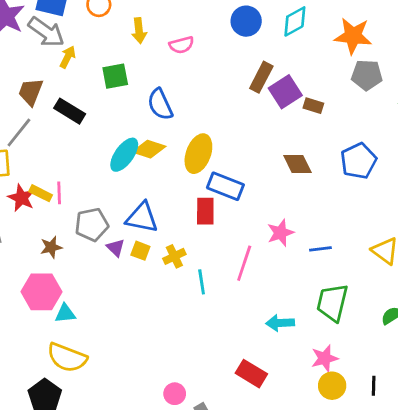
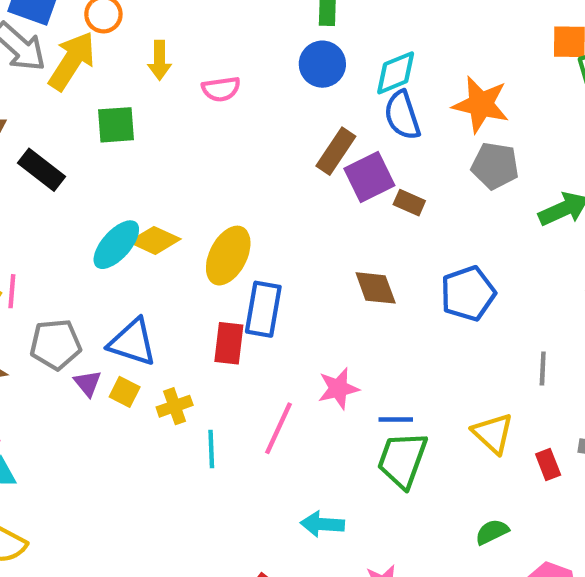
yellow arrow: (68, 57) -> (72, 61), moved, size x1.8
blue semicircle: (160, 104) -> (402, 115), moved
blue rectangle: (225, 186) -> (263, 309), turned 72
green trapezoid: (332, 303) -> (402, 460), moved

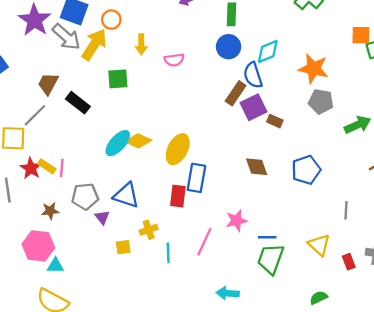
blue semicircle: (402, 115) -> (253, 75), moved
yellow square: (125, 392) -> (123, 247), moved, turned -35

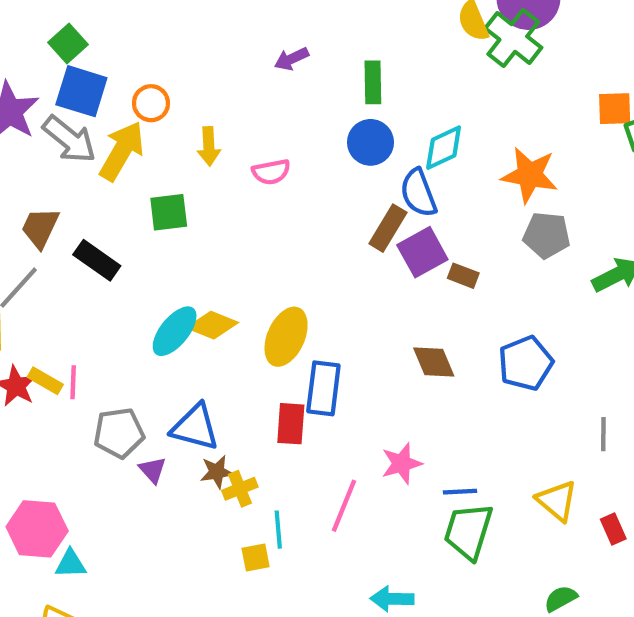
brown star: (50, 211) -> (217, 472), moved
yellow square: (123, 247) -> (256, 558), moved

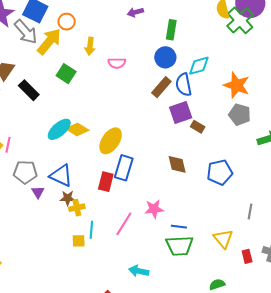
green square: (169, 212) -> (66, 74), turned 30
brown rectangle: (388, 228) -> (161, 87), moved
green trapezoid: (468, 531) -> (180, 246), turned -120

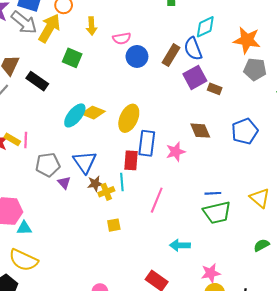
blue circle: (165, 57) -> (137, 56), moved
blue triangle: (61, 176) -> (85, 162), turned 40
pink star: (154, 209) -> (176, 152), moved
cyan line: (91, 230) -> (122, 182), moved

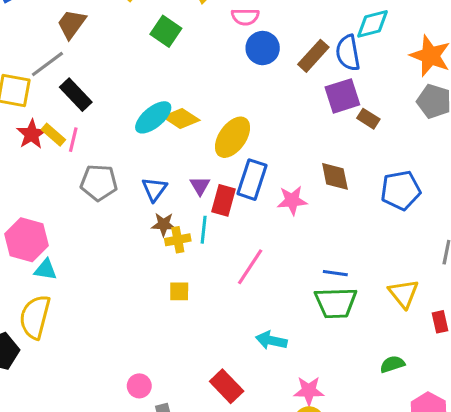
black rectangle: (37, 81) -> (76, 95), moved
blue triangle: (85, 162) -> (154, 189), size x0.7
purple triangle: (64, 183) -> (200, 186), moved
yellow semicircle: (23, 260) -> (35, 317), turned 68

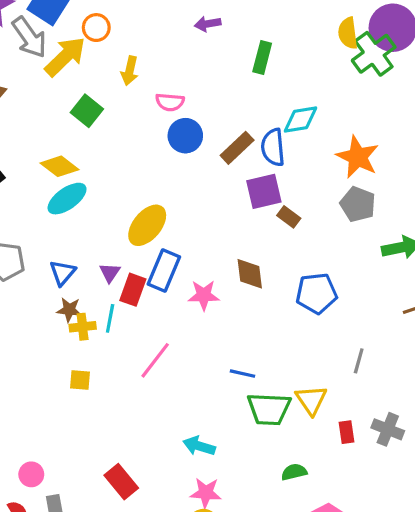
yellow diamond: (181, 118) -> (59, 166), moved
green trapezoid: (336, 303) -> (269, 409), moved
cyan arrow: (271, 340) -> (199, 446), moved

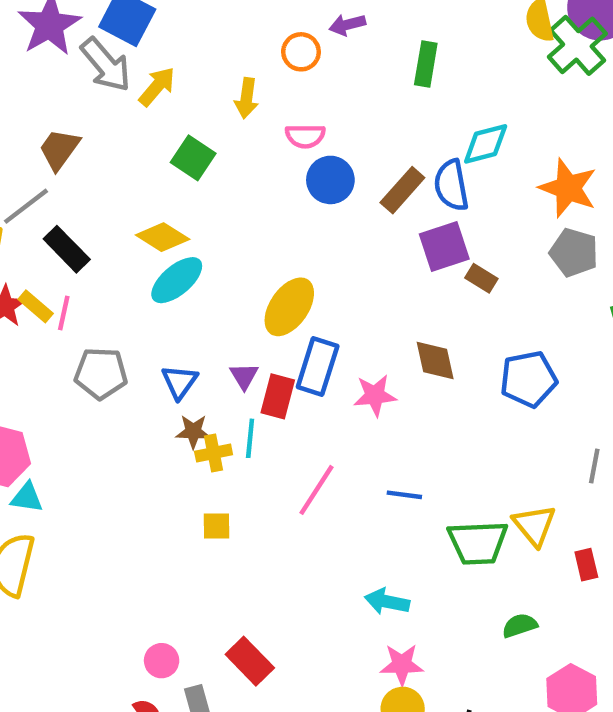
orange circle: (96, 28) -> (301, 52), moved
yellow arrow: (65, 56) -> (157, 87), size x0.7
blue line: (242, 374) -> (404, 495), moved
red rectangle: (121, 482) -> (250, 661), moved

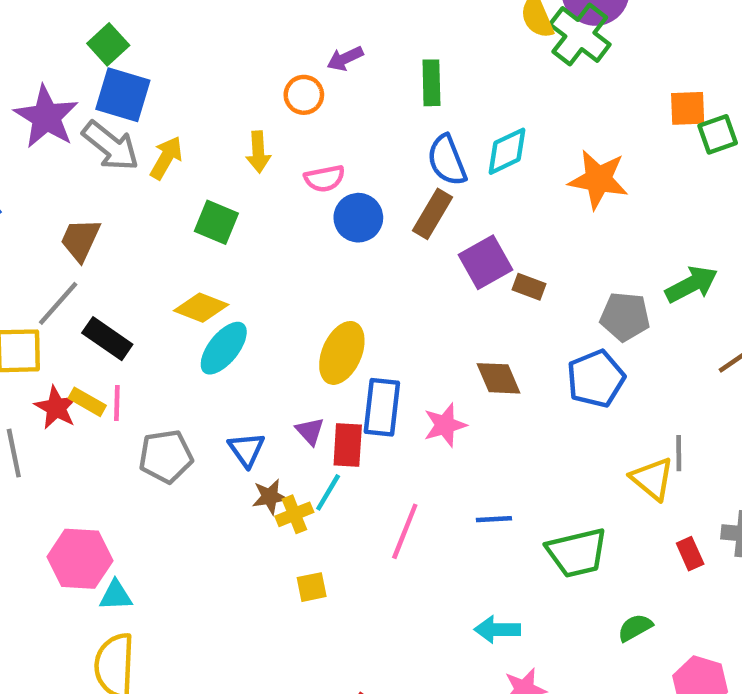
blue semicircle: (451, 185) -> (447, 160), moved
gray pentagon: (574, 253) -> (625, 317), moved
cyan line: (250, 438) -> (328, 492), turned 36
yellow triangle: (534, 525) -> (652, 479), moved

